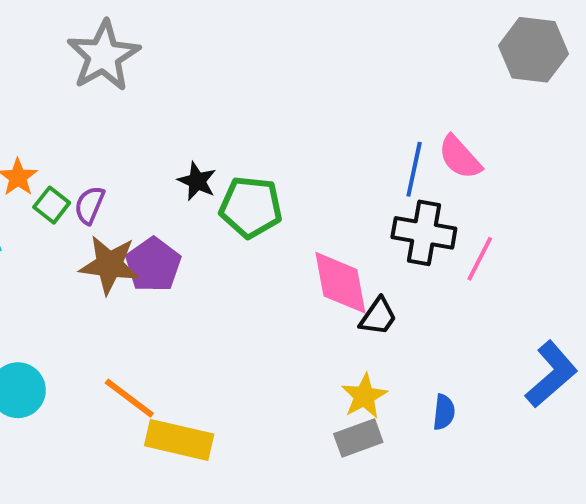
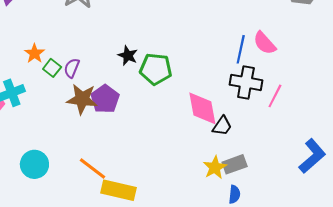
blue semicircle: (444, 412) -> (235, 194), moved
gray rectangle: (358, 438) -> (235, 164), moved

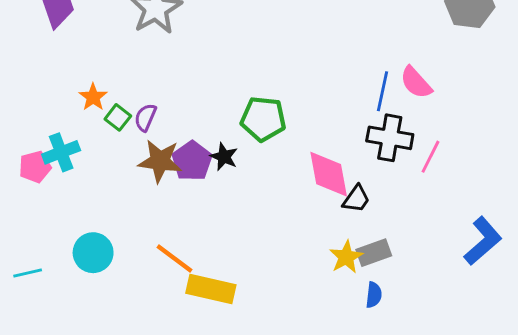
black star: (128, 56) -> (224, 157), moved

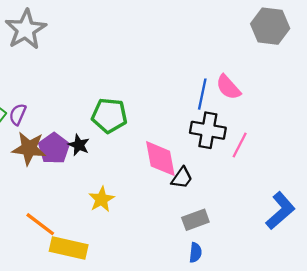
yellow star: (346, 257) -> (101, 199), moved

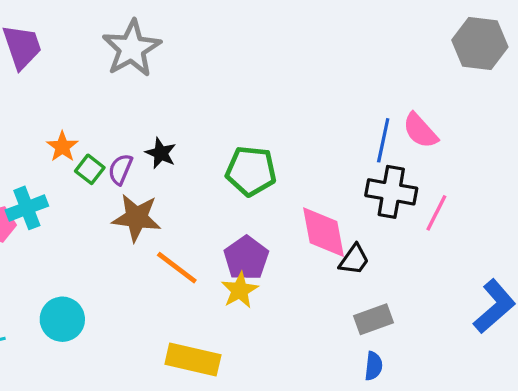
black star: (79, 145) -> (161, 153), moved
purple pentagon: (54, 148) -> (246, 258), moved
orange line: (40, 224) -> (177, 268), moved

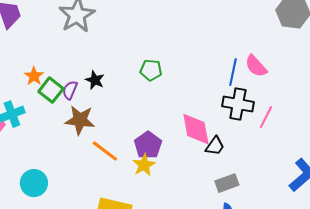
green square: (90, 169) -> (51, 90), size x1.4
green pentagon: (251, 171) -> (151, 70), moved, size x0.7

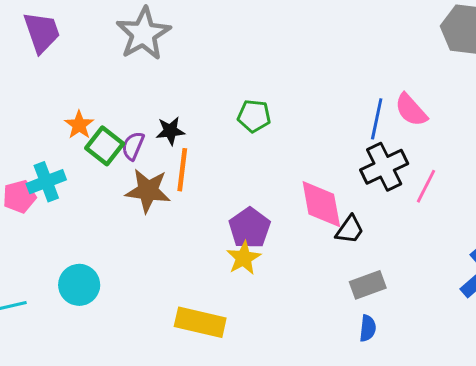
black star: (95, 80) -> (170, 131), turned -30
black cross: (238, 104) -> (384, 167), turned -36
orange line: (105, 151) -> (182, 170), moved, turned 60

